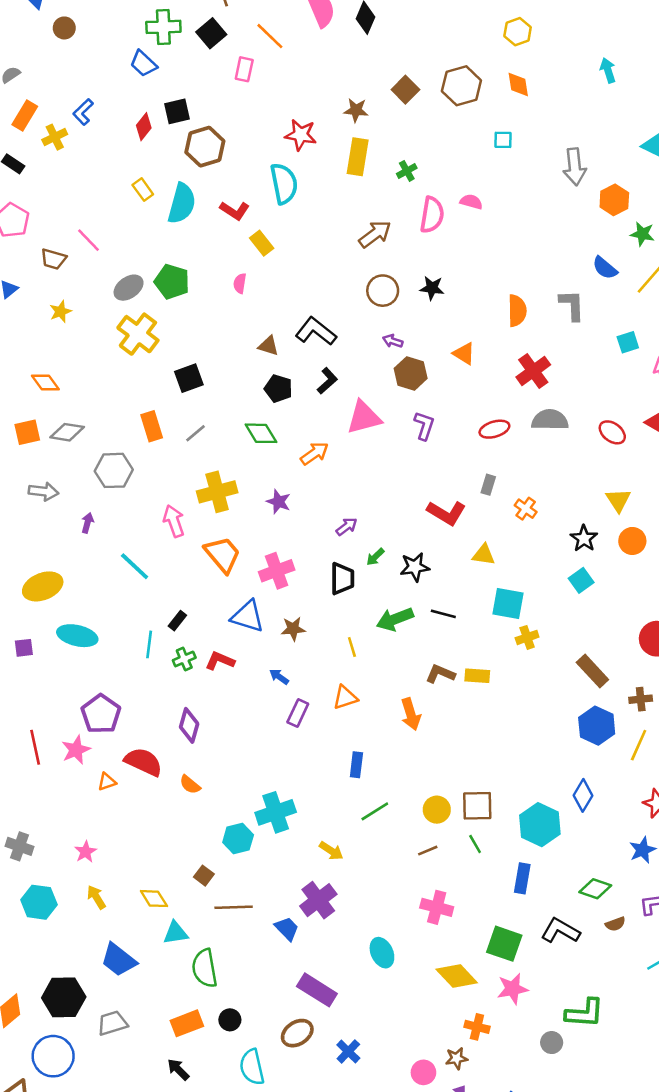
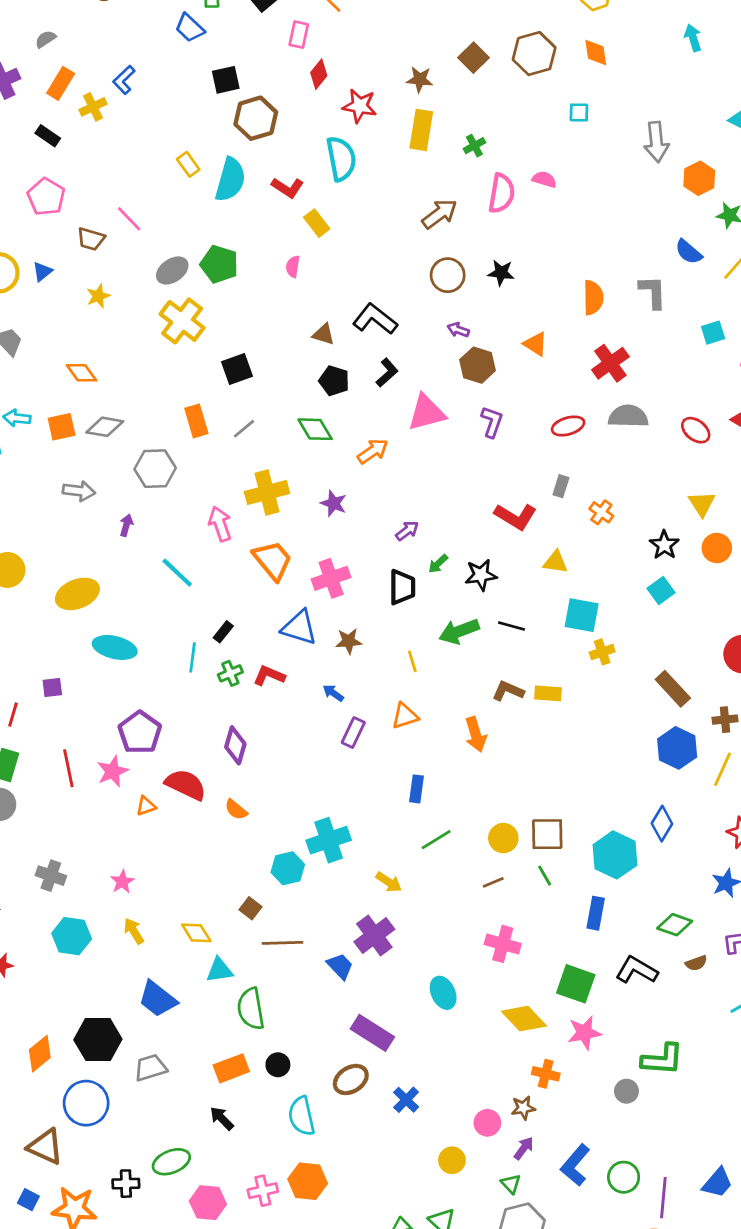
red diamond: (144, 127) -> (319, 74), moved
purple square: (24, 648) -> (52, 687), moved

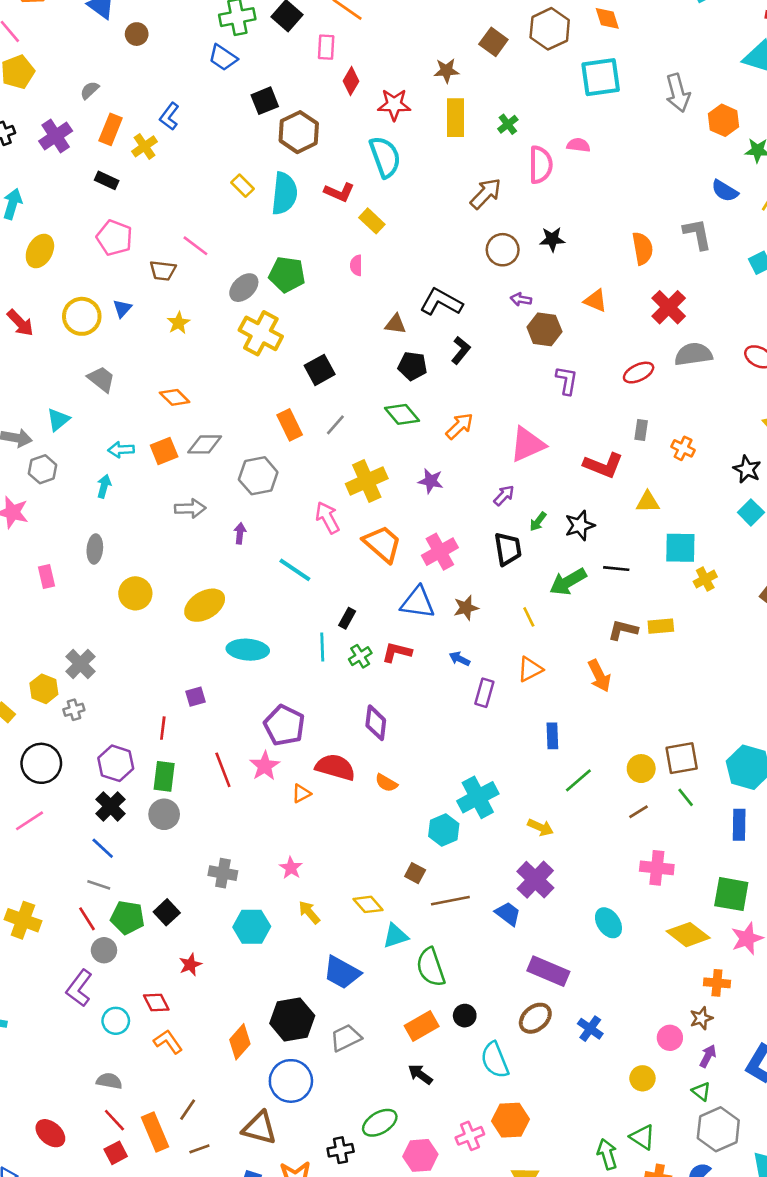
cyan square: (579, 113) -> (601, 77), size x2.0
pink triangle: (427, 413) -> (527, 444), moved

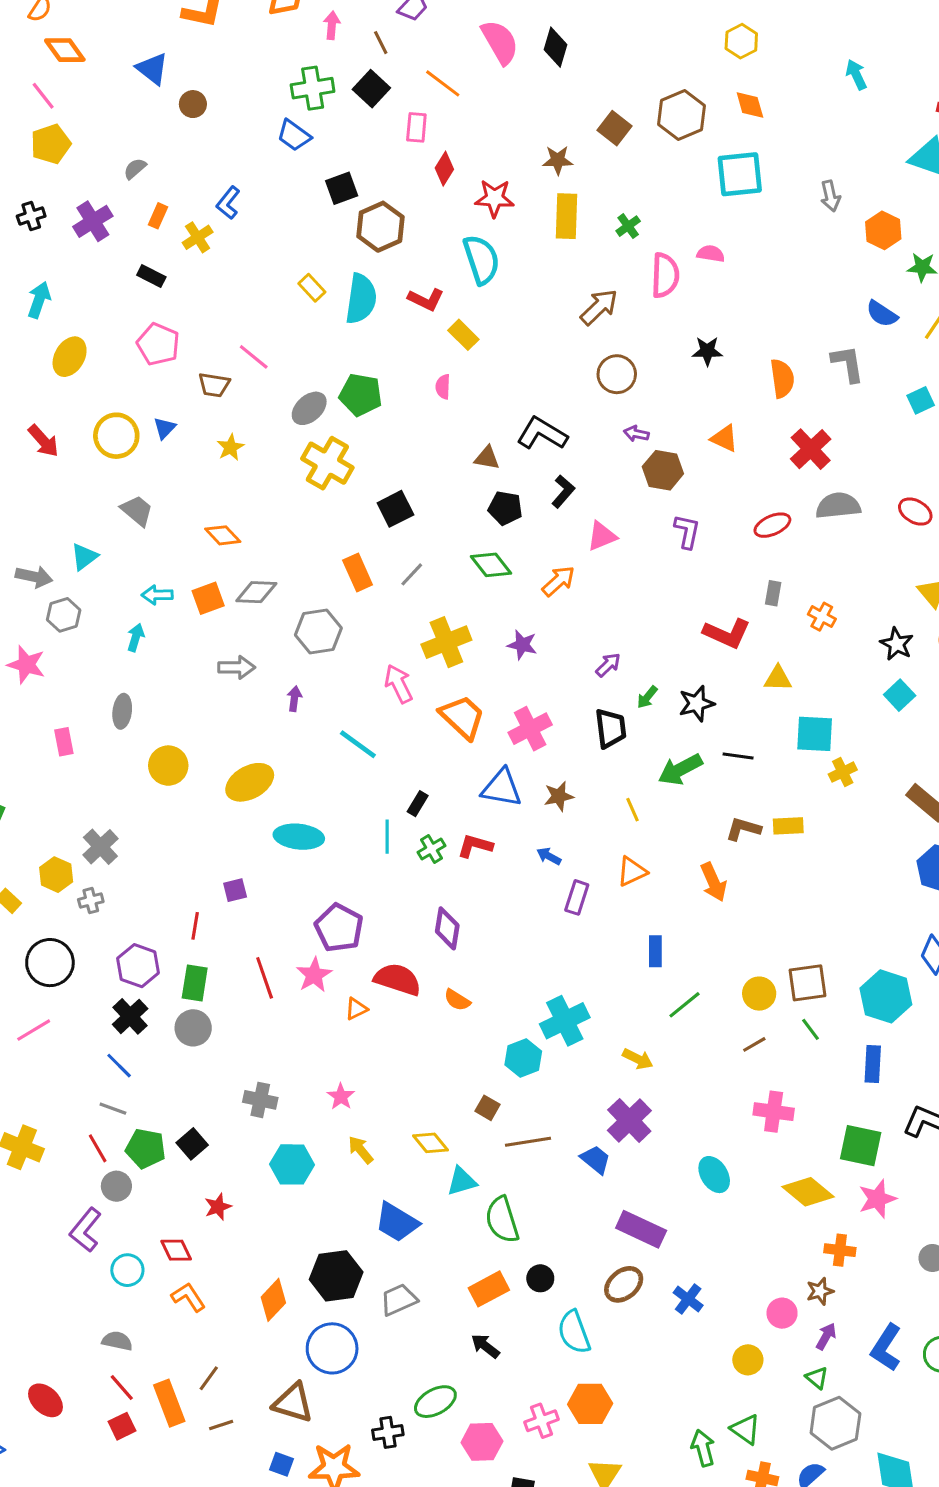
gray arrow: (678, 93) -> (830, 196), size x0.7
orange rectangle: (111, 129) -> (158, 216), size x0.7
black star: (552, 239) -> (707, 351), moved
pink triangle: (527, 444) -> (602, 536), moved, size x0.7

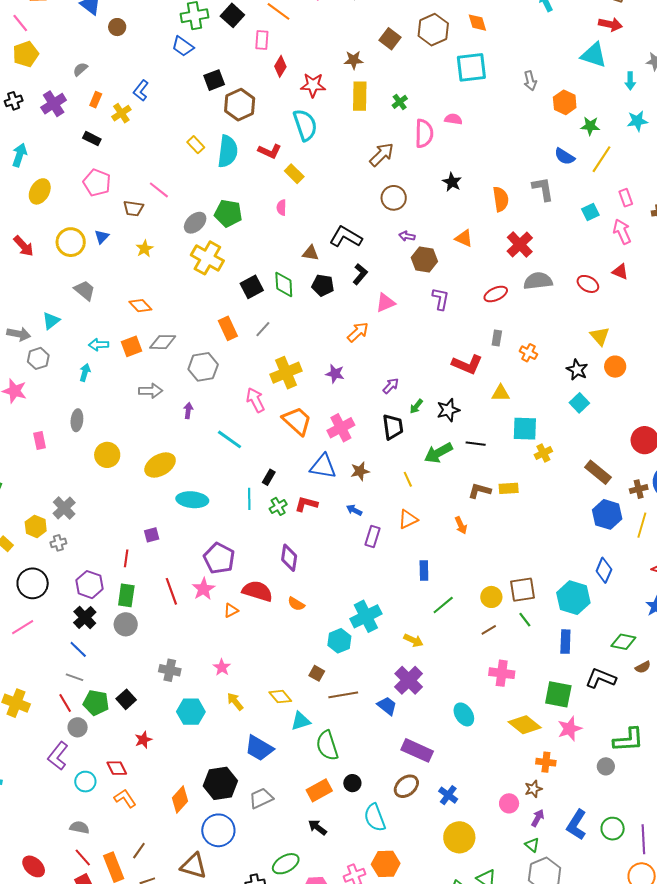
black star: (707, 351) -> (452, 182), turned 30
green diamond: (491, 565) -> (284, 285), moved, turned 36
orange arrow: (714, 882) -> (461, 525), size x0.7
yellow circle: (748, 1360) -> (459, 837), moved, size x1.6

